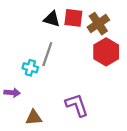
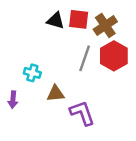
gray line: (47, 54) -> (85, 58), moved
purple arrow: (12, 93) -> (13, 100), turned 91
brown triangle: (34, 118) -> (55, 94), moved

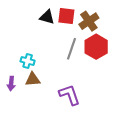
brown triangle: (55, 94) -> (33, 79), moved

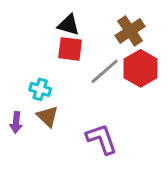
red square: (66, 16) -> (70, 49), moved
gray line: (72, 49) -> (105, 71), turned 30
brown triangle: (33, 79) -> (48, 116), turned 49

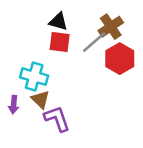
gray line: (105, 71) -> (94, 42), moved
cyan cross: (40, 89) -> (34, 77), size x1.5
purple L-shape: (102, 139) -> (57, 119), moved

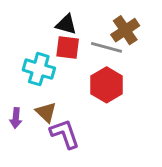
gray line: (94, 42) -> (107, 47), turned 56
red hexagon: (120, 59) -> (107, 85), moved
cyan cross: (34, 77) -> (39, 69), moved

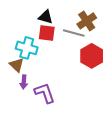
red hexagon: (107, 85) -> (92, 56), moved
brown triangle: (46, 112) -> (17, 65), moved
purple arrow: (16, 118) -> (24, 82), moved

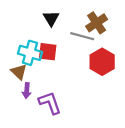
black triangle: (46, 17) -> (51, 18), turned 42
red square: (47, 33) -> (48, 52), moved

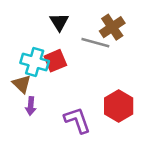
red square: (48, 52) -> (55, 61), turned -30
red hexagon: (102, 62) -> (119, 106), moved
purple L-shape: (50, 103) -> (77, 120), moved

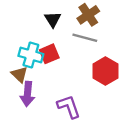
brown cross: (112, 27) -> (88, 15), moved
purple arrow: (31, 106) -> (27, 94), size x1.5
red hexagon: (119, 106) -> (105, 71), moved

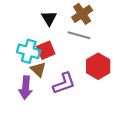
brown triangle: (19, 74) -> (38, 69), moved
purple L-shape: (69, 107) -> (64, 83), moved, turned 90

